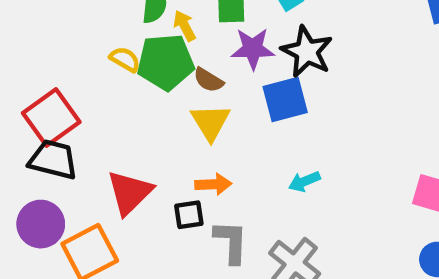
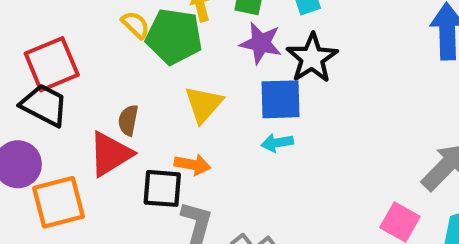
brown semicircle: (208, 80) -> (128, 120), moved, turned 56
cyan arrow: (304, 181) -> (277, 143), moved
black square: (189, 215) -> (162, 188), size x1.4

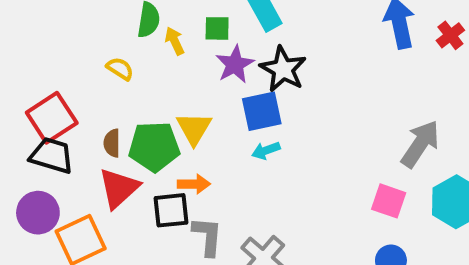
green pentagon: (174, 36) -> (154, 147), moved
purple star: (261, 43) -> (235, 64), turned -30
brown semicircle: (128, 120) -> (112, 143), moved

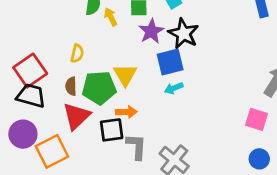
yellow semicircle: (120, 69) -> (77, 53), moved, turned 72

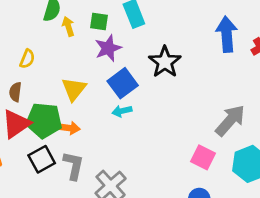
black star: (184, 34) -> (165, 62), moved
blue square: (170, 62) -> (123, 83), turned -32
green pentagon: (99, 88) -> (44, 120), moved
black square: (112, 130) -> (42, 159), moved, turned -30

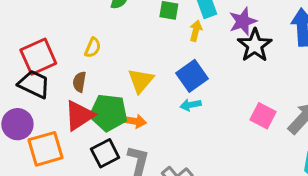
yellow arrow: (68, 26) -> (196, 31), moved, turned 30
purple star: (108, 48) -> (243, 21), moved
black star: (165, 62) -> (255, 45), moved
pink square: (203, 157) -> (263, 116), moved

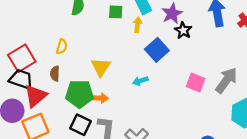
black star: (255, 45) -> (183, 30), size x0.7
blue square: (192, 76) -> (157, 50), moved
red triangle: (79, 116) -> (35, 96), moved
black square: (105, 153) -> (81, 125), turned -30

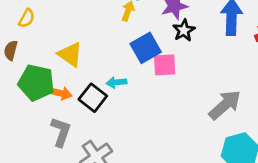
yellow triangle: (101, 67) -> (70, 54), turned -40
pink square: (196, 82) -> (165, 65), moved, turned -36
black square: (81, 125) -> (93, 98), moved

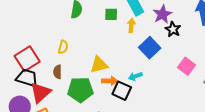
yellow triangle: (70, 54) -> (99, 65), turned -36
pink square: (165, 65) -> (187, 66), moved, turned -36
orange arrow: (61, 93) -> (110, 81), moved

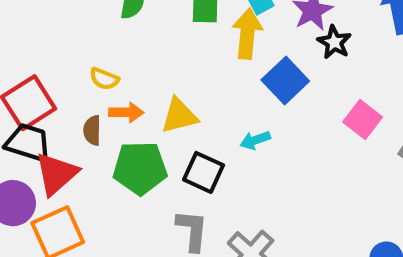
yellow arrow: (131, 25) -> (247, 34), size x1.6
yellow semicircle: (63, 47) -> (104, 79), turned 96
orange arrow: (110, 81) -> (126, 112), moved
black square: (122, 91) -> (204, 172), moved

